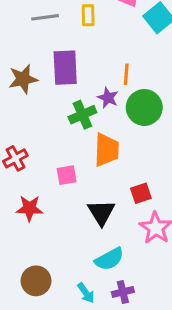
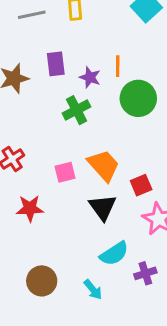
purple rectangle: (65, 68) -> (56, 64), size x0.7
purple star: (108, 98) -> (90, 77), moved
orange trapezoid: (106, 150) -> (104, 165), moved, turned -40
purple cross: (123, 292) -> (145, 273), moved

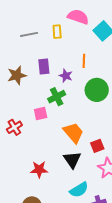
orange line: (118, 66) -> (84, 61), moved
pink square: (65, 172) -> (41, 114), moved
red star: (30, 208) -> (39, 169), moved

